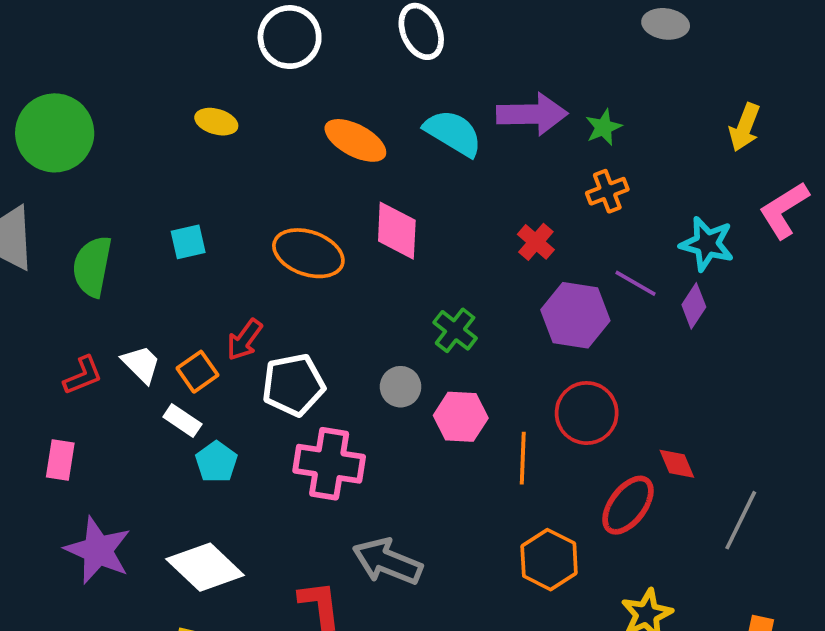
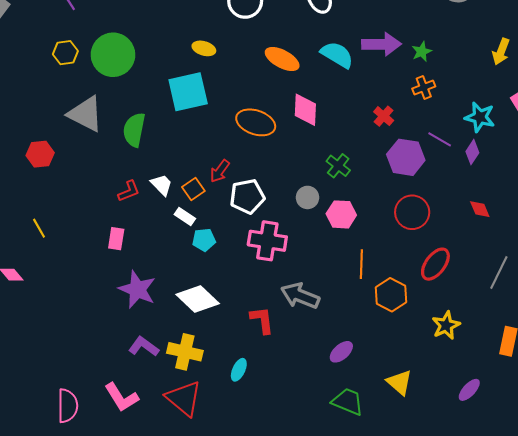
cyan square: (188, 242) -> (188, 92), moved, size x2.0
orange line: (523, 458) -> (361, 264), moved
cyan pentagon: (216, 462) -> (204, 240), turned 30
red diamond: (677, 464) -> (480, 209), moved

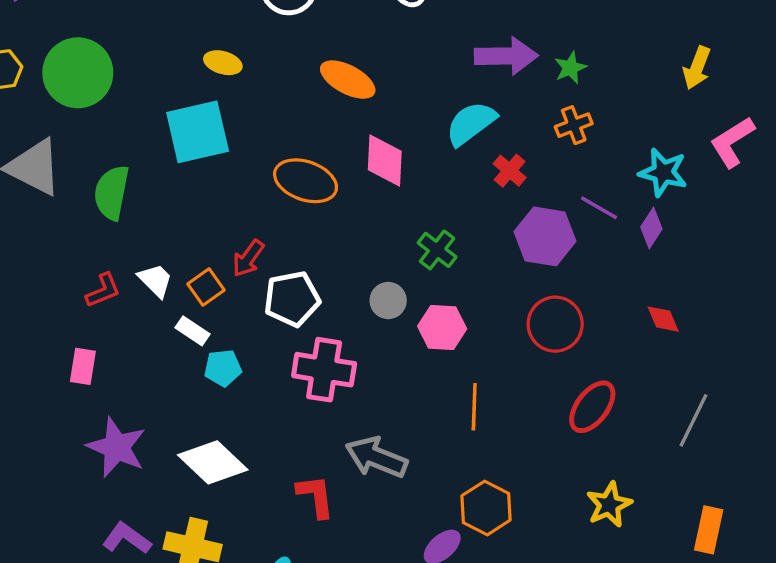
cyan semicircle: (337, 55) -> (471, 123), moved, turned -68
orange hexagon: (391, 295) -> (486, 508), moved

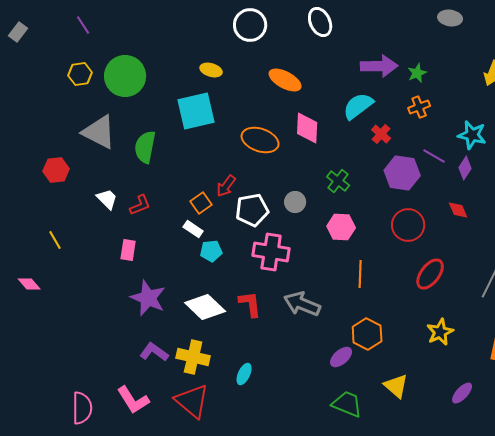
white trapezoid: (155, 280) -> (107, 199), moved
gray circle: (388, 301) -> (295, 202), moved
red diamond: (663, 319) -> (458, 210), moved
red L-shape: (316, 496) -> (250, 304), moved

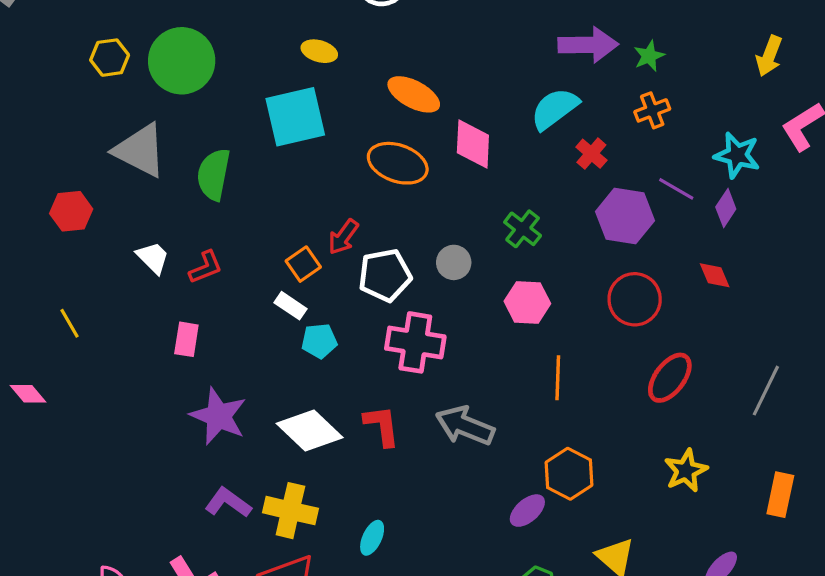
orange ellipse: (285, 80) -> (414, 94), moved

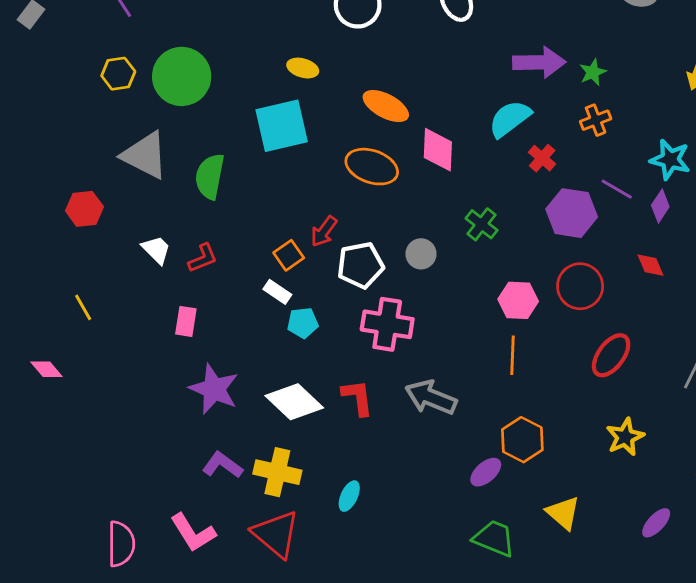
pink hexagon: (527, 302) -> (518, 300), moved

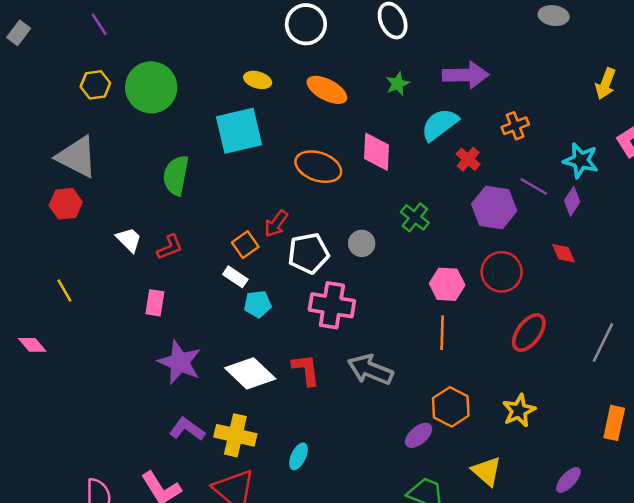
green star: (593, 72) -> (398, 84), moved
orange ellipse: (386, 106) -> (327, 90), moved
gray triangle: (145, 155) -> (77, 157), moved
yellow star: (625, 437) -> (519, 411), moved

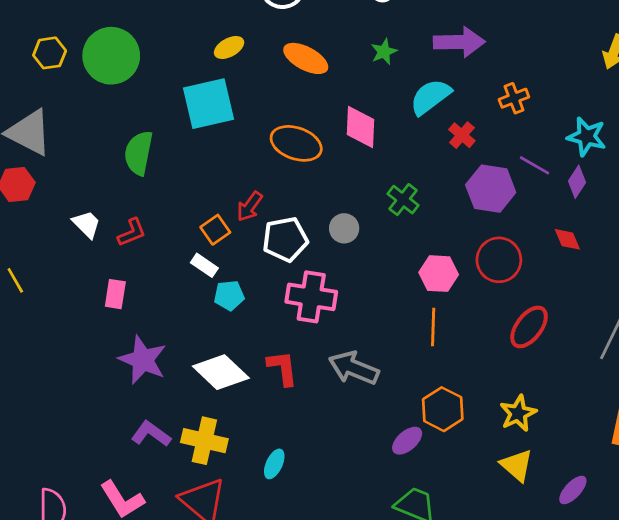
yellow ellipse: (258, 80) -> (229, 48), turned -45
yellow triangle: (487, 471) -> (517, 465), moved

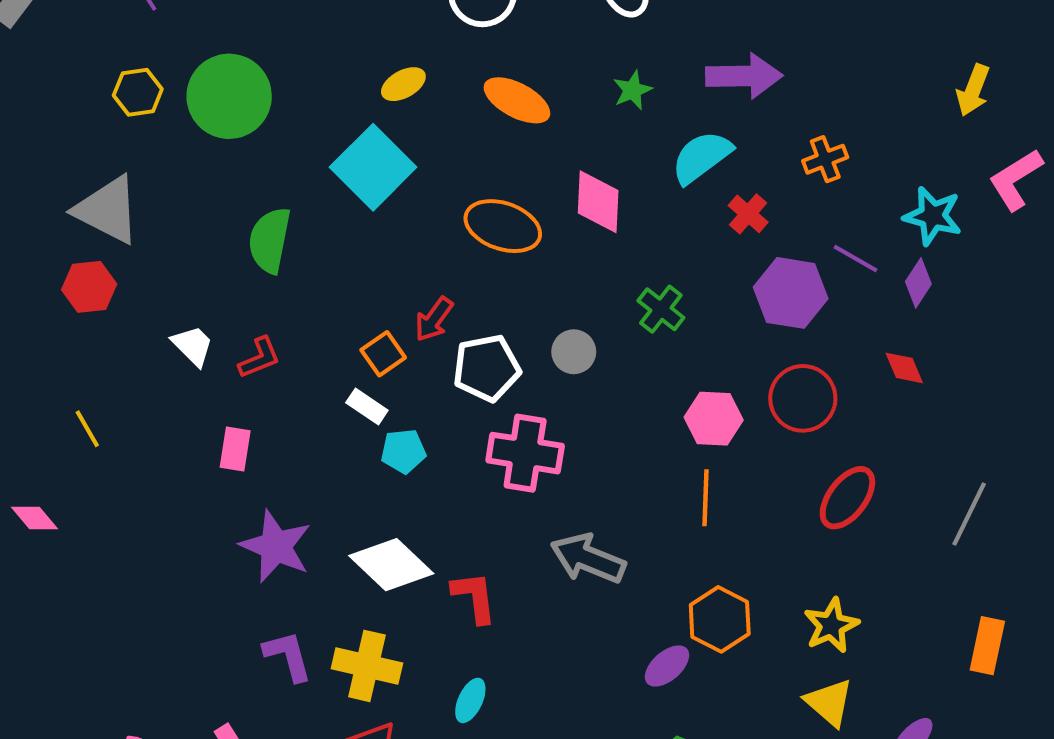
cyan square: (208, 104) -> (373, 167), turned -32
red L-shape: (282, 368) -> (474, 597), moved
purple L-shape: (151, 434) -> (288, 656), turned 39

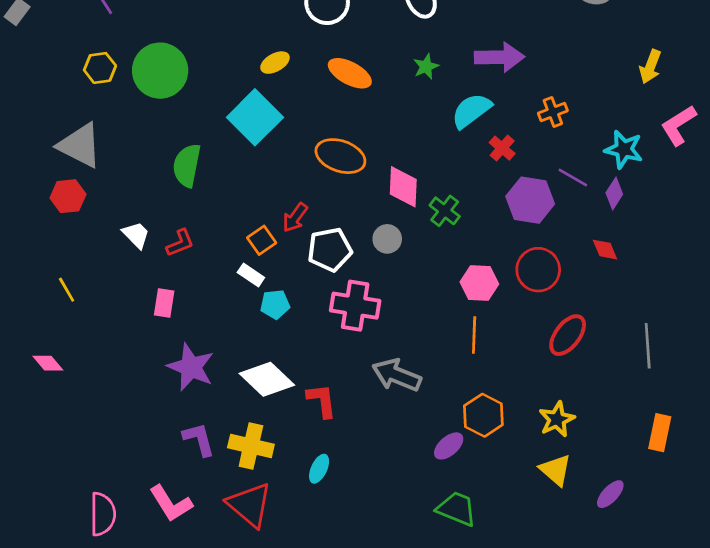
pink diamond: (598, 202) -> (403, 187), moved
gray line: (969, 514) -> (648, 346), turned -30
pink diamond: (34, 518) -> (48, 363), moved

